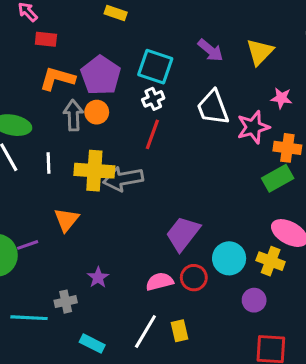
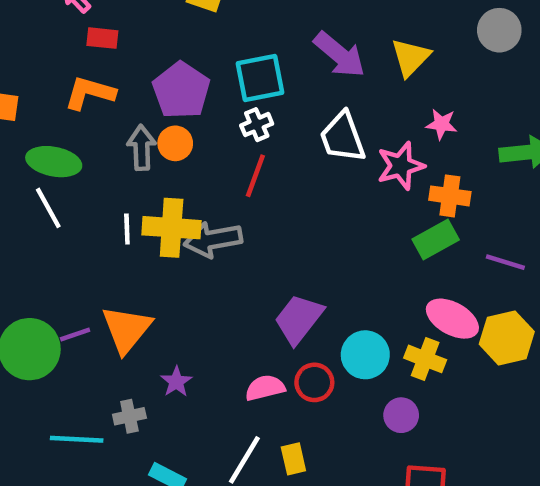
purple arrow: (210, 50) -> (339, 55), size x1.4
cyan square: (155, 67) -> (260, 78), turned -30
orange L-shape: (57, 79) -> (90, 93), moved
white line: (49, 163) -> (127, 229), moved
orange triangle: (66, 220) -> (127, 329), moved, size x1.4

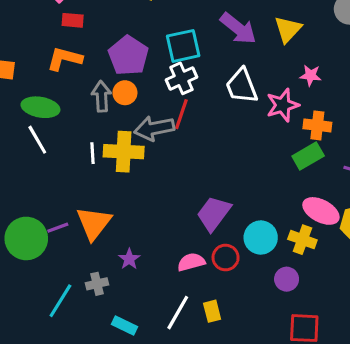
white cross: (257, 125) -> (182, 78), size x1.4
gray arrow: (213, 240) -> (154, 128), moved
cyan line: (77, 439) -> (60, 301), turned -60

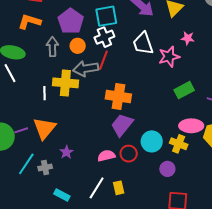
orange circle: (125, 93) -> (78, 46), moved
orange cross: (317, 125) -> (118, 96), moved, size x1.4
white line: (93, 153) -> (44, 93), moved
pink ellipse: (321, 211) -> (191, 126), turned -30
cyan line: (60, 301) -> (26, 164), moved

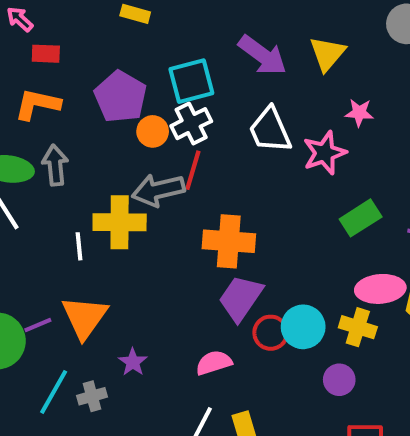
orange circle: (78, 46) -> (153, 131), moved
gray arrow: (52, 47) -> (55, 165), moved
red circle: (129, 154) -> (271, 333), moved

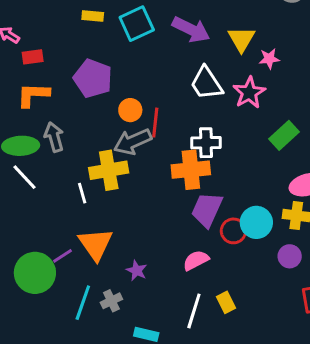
yellow triangle: (327, 54) -> (241, 39), moved
cyan square: (191, 81) -> (137, 24), moved
white cross: (191, 124) -> (206, 143), moved, turned 36
orange circle: (153, 131) -> (130, 110), moved

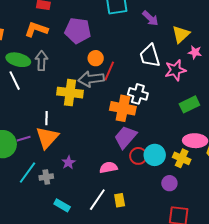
purple arrow: (191, 29) -> (150, 18), size x0.7
purple pentagon: (93, 78) -> (78, 31), turned -30
white line: (82, 193) -> (47, 118), moved

